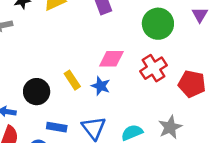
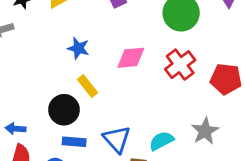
blue star: (101, 86) -> (78, 48), moved
black circle: (37, 92) -> (64, 110), moved

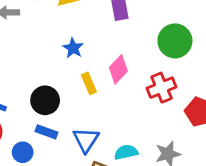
pink diamond: (131, 58) -> (118, 69), turned -56
yellow rectangle: (88, 86) -> (89, 83), moved

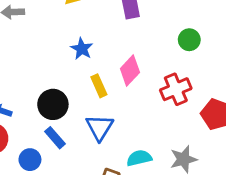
green circle: (175, 41) -> (189, 40), size x0.6
blue rectangle: (47, 132) -> (55, 138), turned 30
blue triangle: (86, 140) -> (100, 127), moved

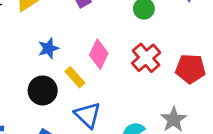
blue star: (82, 49) -> (48, 48), turned -30
black circle: (53, 104) -> (43, 90), moved

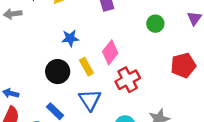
red cross: (146, 58) -> (128, 80), moved
red pentagon: (190, 69) -> (183, 65), moved, turned -30

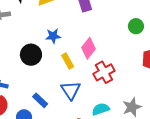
green circle: (155, 24) -> (136, 26), moved
black circle: (58, 72) -> (31, 55), moved

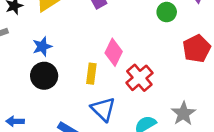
blue star: (53, 36) -> (42, 46), moved
yellow rectangle: (68, 61) -> (91, 74), turned 49

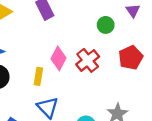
red cross: (139, 78) -> (88, 60), moved

